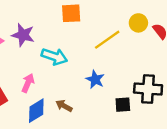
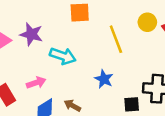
yellow line: (107, 40) -> (116, 39), turned -76
pink arrow: (28, 83) -> (36, 83), turned 48

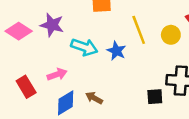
yellow circle: (147, 22) -> (171, 35), moved
blue star: (104, 79) -> (116, 51), moved

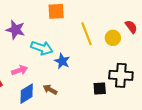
blue star: (116, 51) -> (62, 61), moved

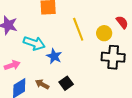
black cross: (121, 75) -> (113, 57), moved
black square: (100, 89) -> (66, 83), moved, turned -32

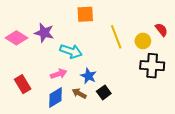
blue star: (54, 56) -> (88, 76), moved
pink arrow: (12, 65) -> (59, 74), moved

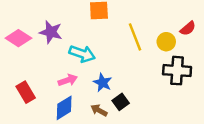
red semicircle: (161, 30) -> (188, 28), turned 88
brown arrow: (79, 93) -> (99, 110), moved

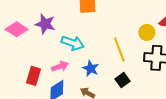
yellow line: (135, 37) -> (119, 49), moved
red rectangle: (26, 92) -> (33, 76), moved, turned 48
black square: (121, 102) -> (122, 80), moved

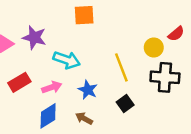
red rectangle: (33, 76) -> (19, 82), moved, turned 42

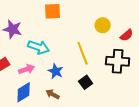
red semicircle: (176, 34) -> (127, 35), moved
yellow circle: (154, 47) -> (103, 25), moved

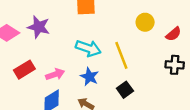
cyan arrow: (39, 47) -> (88, 48), moved
black cross: (118, 61) -> (175, 65), moved, size x0.7

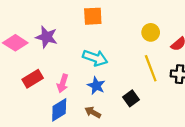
yellow line: (121, 55) -> (151, 68), moved
pink arrow: (55, 74) -> (63, 83), turned 126

